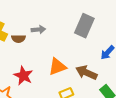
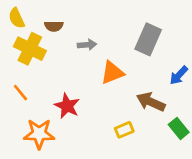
brown semicircle: (18, 39) -> (54, 26), moved
orange triangle: (57, 67) -> (112, 73), moved

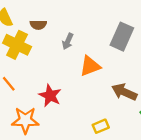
gray arrow: (87, 45) -> (68, 41), turned 119
yellow rectangle: (124, 130) -> (101, 126), moved

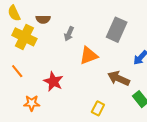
orange star: (25, 120) -> (32, 103), size x0.7
yellow rectangle: (101, 126) -> (98, 108), turned -40

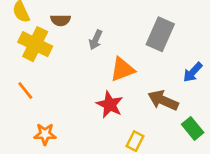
red star: (53, 81) -> (110, 105), moved

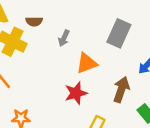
brown arrow: (163, 100) -> (121, 90), turned 85
red star: (110, 105) -> (76, 93), turned 30

